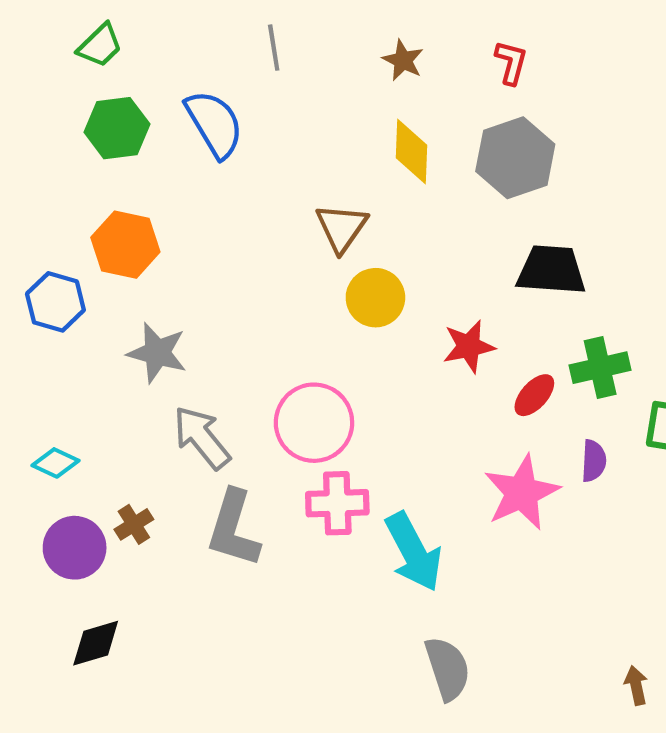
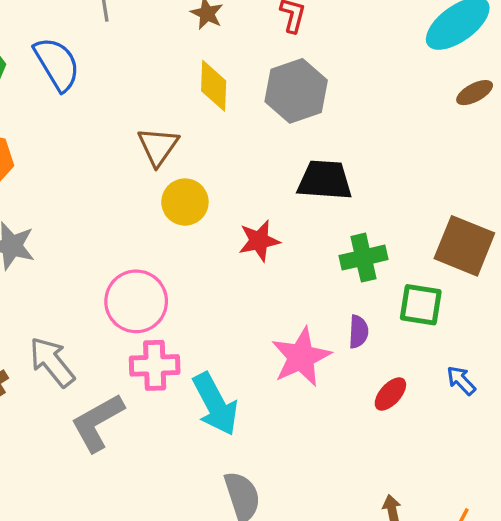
red ellipse: (534, 395) -> (390, 394), moved
gray arrow: (202, 438) -> (52, 362), moved
gray L-shape: (233, 529) -> (97, 423), moved, turned 44

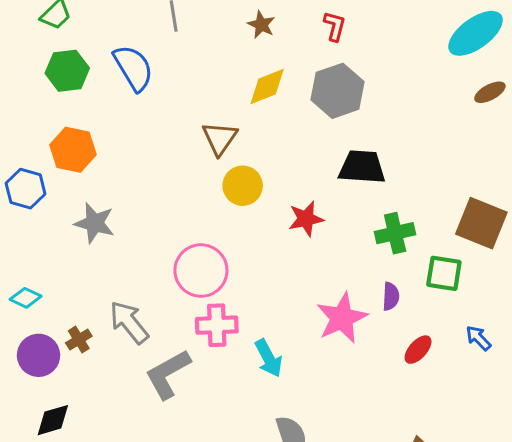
yellow diamond: (214, 86) -> (267, 86), turned 66
cyan arrow: (215, 404) -> (269, 358), size x0.7

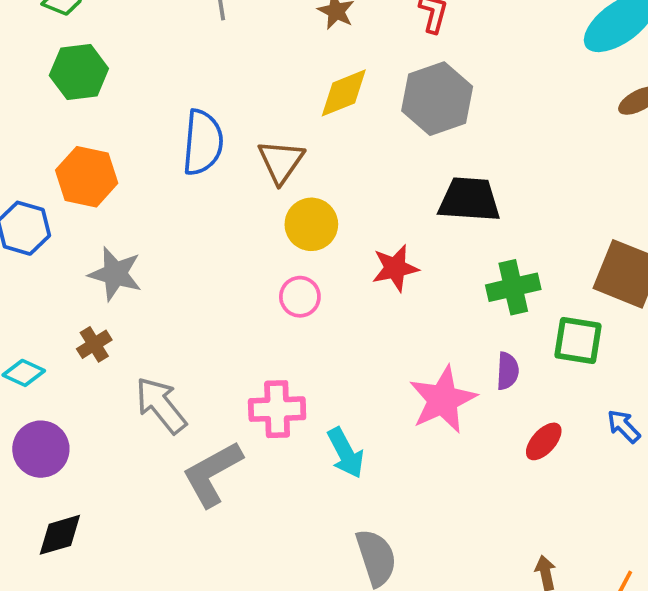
blue semicircle: (133, 68) -> (203, 142), moved, turned 36
pink circle: (201, 271) -> (300, 297), moved, size x0.6
brown cross: (79, 340) -> (94, 344), moved

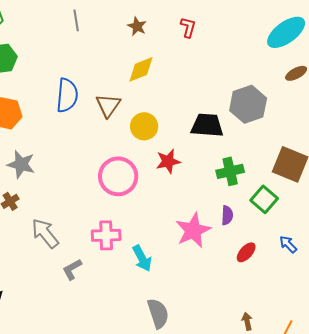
gray hexagon: (437, 99) -> (248, 104), moved
yellow circle: (311, 224) -> (144, 126), moved
pink circle: (300, 297) -> (118, 176), size x1.8
green square: (578, 341) -> (264, 199), turned 32
gray L-shape: (212, 474) -> (72, 269), size x0.6

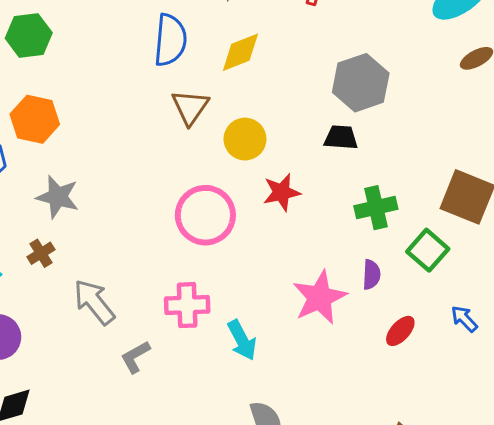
blue semicircle: (67, 95) -> (170, 40), moved
gray hexagon: (248, 104) -> (361, 83), moved
black trapezoid: (207, 125) -> (341, 138), size x0.7

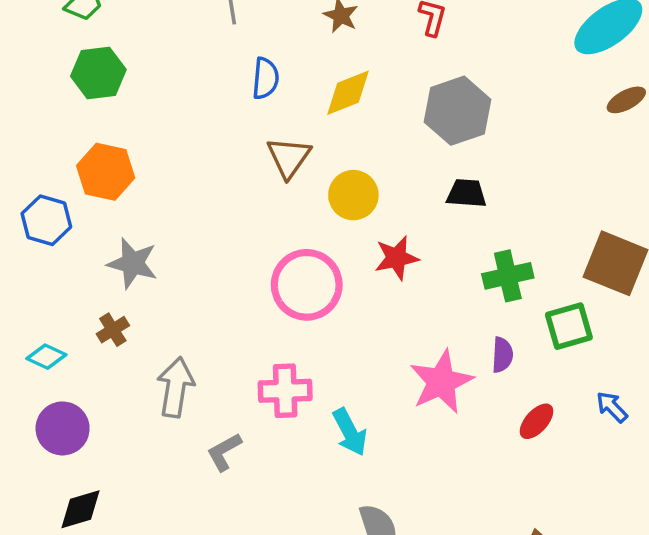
blue semicircle: (170, 40) -> (265, 78), size x0.7
gray hexagon: (361, 83) -> (458, 111), moved
green square: (428, 250) -> (569, 326), turned 33
gray arrow: (94, 302) -> (176, 387), turned 48

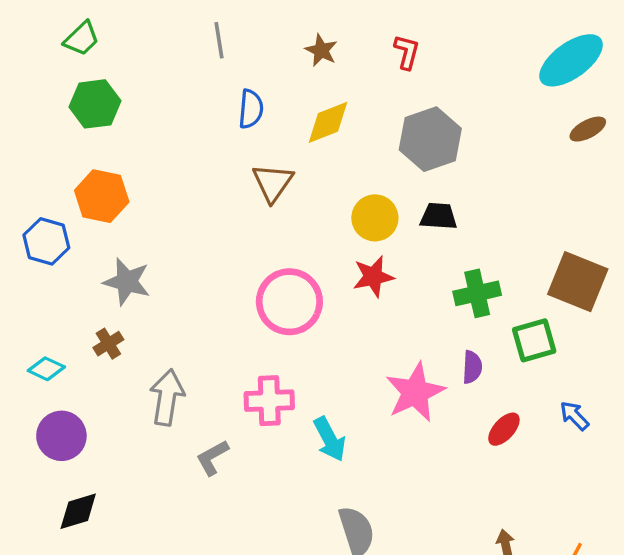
yellow circle: (353, 195) -> (375, 218), moved

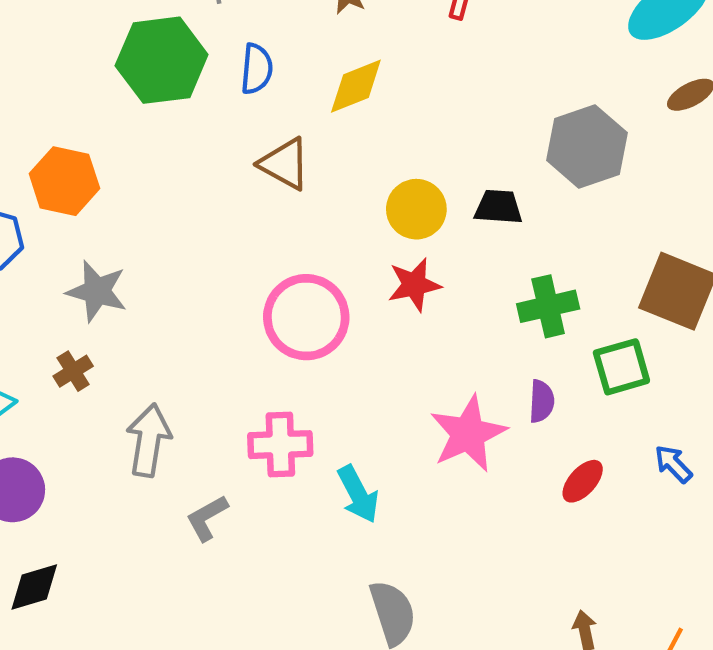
green hexagon: (95, 104) -> (162, 60), moved, size x1.4
gray hexagon: (430, 139) -> (587, 147), moved
brown triangle: (273, 183) -> (285, 164), turned -36

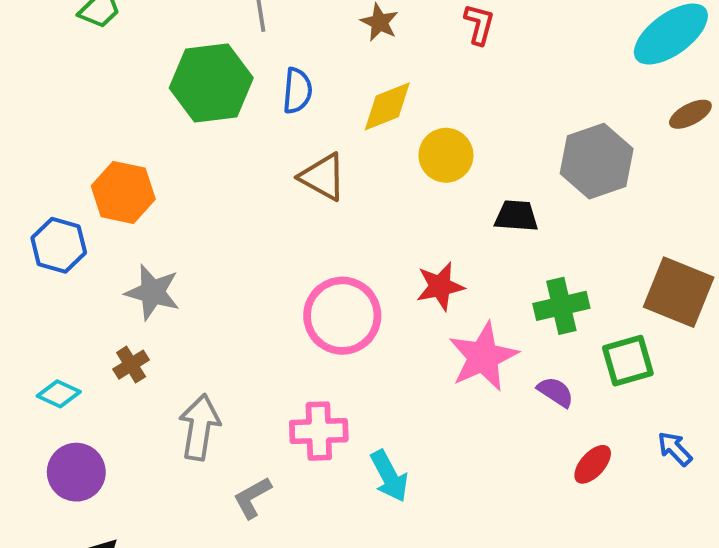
yellow circle: (416, 209) -> (446, 155), moved
purple semicircle: (542, 401) -> (555, 392), turned -60
pink star: (468, 434) -> (483, 357), moved

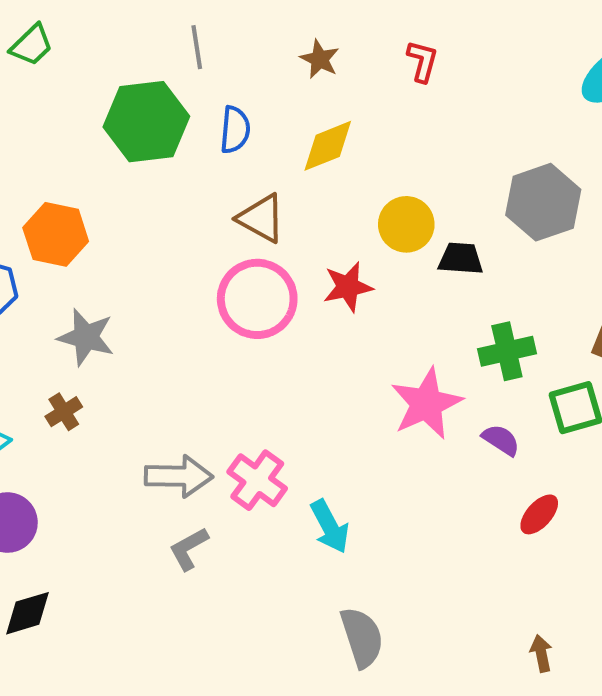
yellow circle: (446, 155) -> (406, 224), moved
red star: (440, 286) -> (348, 287), moved
pink circle: (342, 316) -> (257, 299), moved
gray arrow: (200, 427) -> (179, 476), moved, turned 82
pink cross: (319, 431) -> (257, 480), turned 38

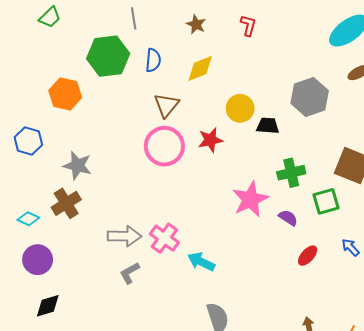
brown triangle: (261, 218) -> (166, 105), turned 40
orange hexagon: (56, 234) -> (65, 94), moved
brown cross: (64, 412) -> (66, 203), size x1.6
cyan arrow: (330, 527) -> (201, 262), turned 144

